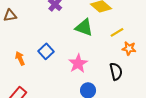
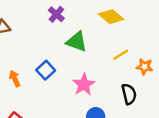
green triangle: (84, 27) -> (77, 42), moved
yellow line: (117, 32) -> (121, 55), moved

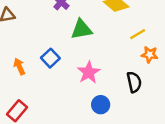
green triangle: (77, 42) -> (81, 29), turned -30
yellow line: (121, 55) -> (138, 34), moved

